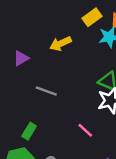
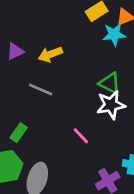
yellow arrow: (61, 44) -> (50, 54), moved

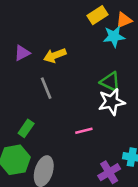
gray line: (41, 89) -> (46, 88), turned 45
pink line: (81, 136) -> (84, 131), turned -60

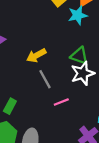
yellow arrow: (55, 55) -> (36, 55), moved
gray line: (46, 88) -> (45, 79), moved

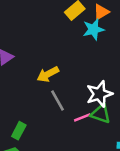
green triangle: (79, 56) -> (101, 114), moved
pink line: (61, 102) -> (82, 117), moved

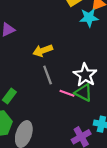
white star: (99, 94) -> (85, 75), turned -30
pink line: (82, 117) -> (67, 93), turned 32

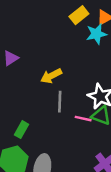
gray line: (48, 75) -> (60, 102), turned 30

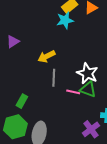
cyan star: (96, 34) -> (65, 20), moved

